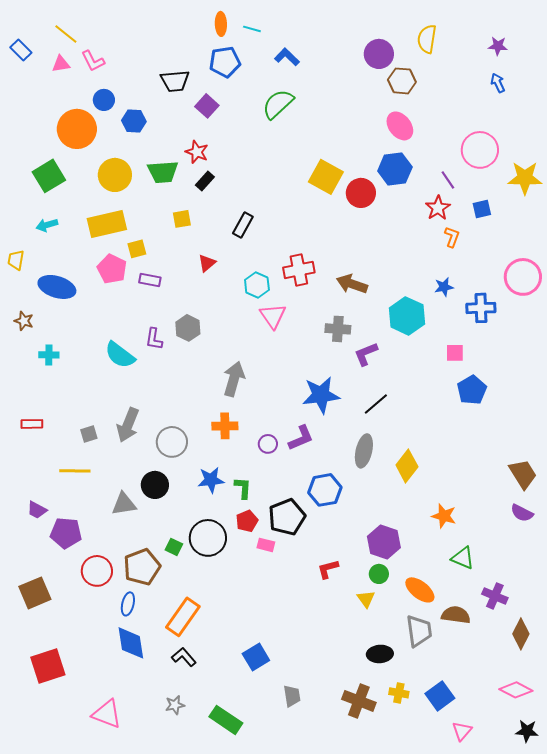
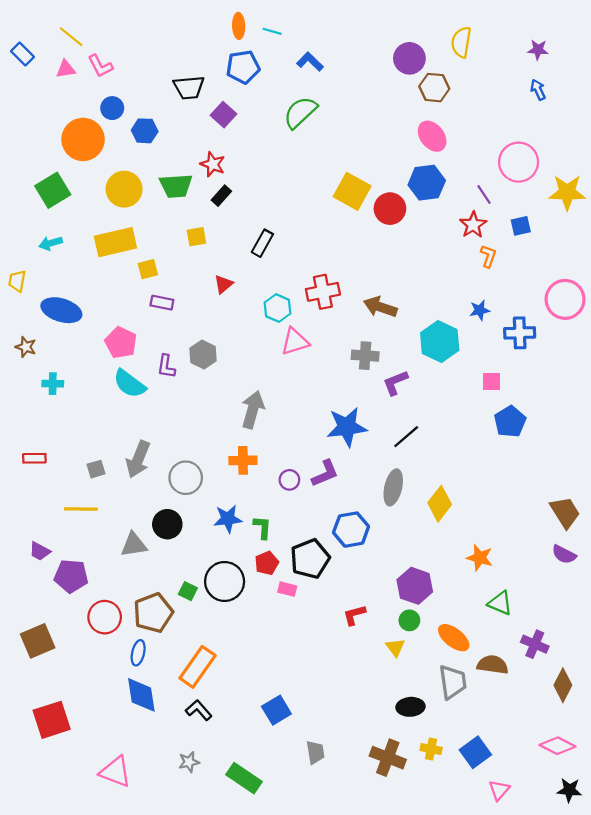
pink pentagon: (112, 269) -> (121, 343), moved
pink triangle: (273, 316) -> (295, 342), turned 48

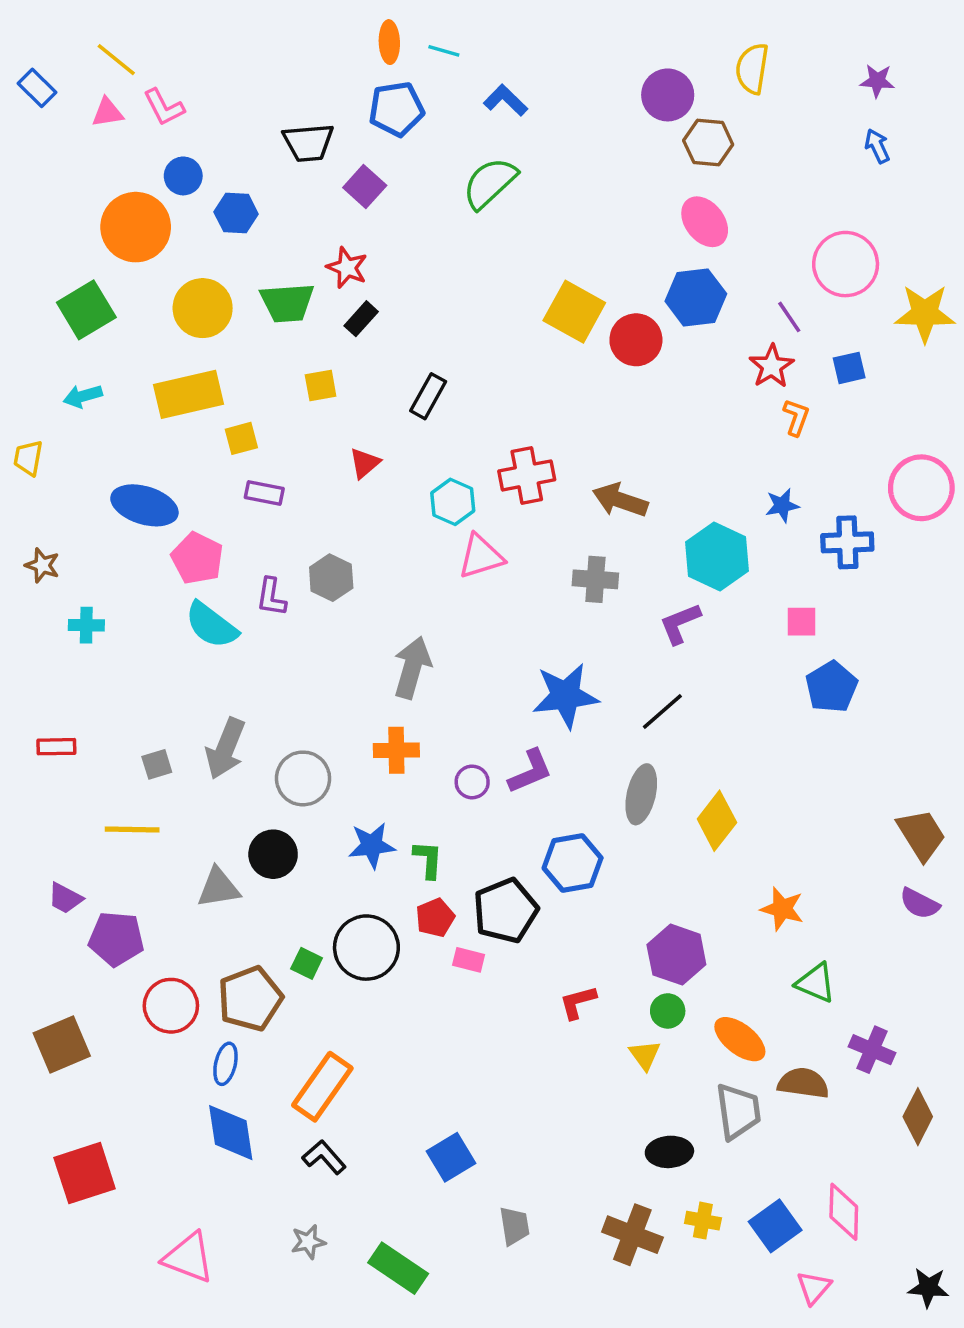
blue ellipse: (61, 310) -> (144, 505), moved
purple L-shape: (395, 383) -> (680, 623), moved
pink diamond: (557, 746) -> (844, 1212), moved, turned 64

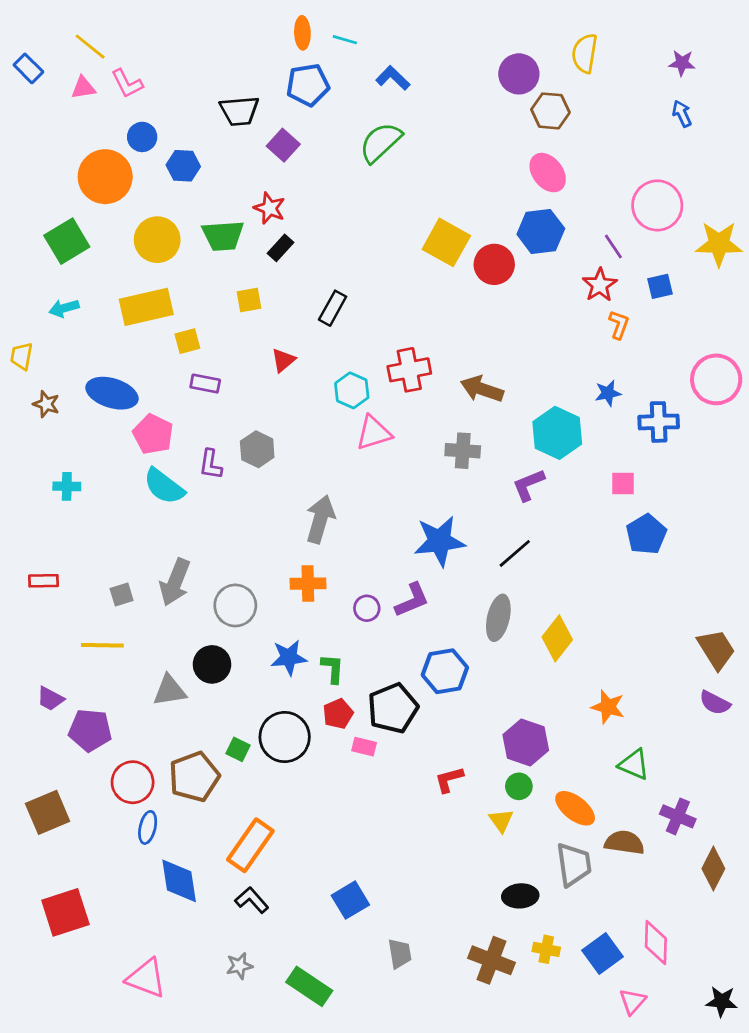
brown star: (42, 565) -> (46, 404), moved
blue ellipse: (225, 1064) -> (148, 827), moved

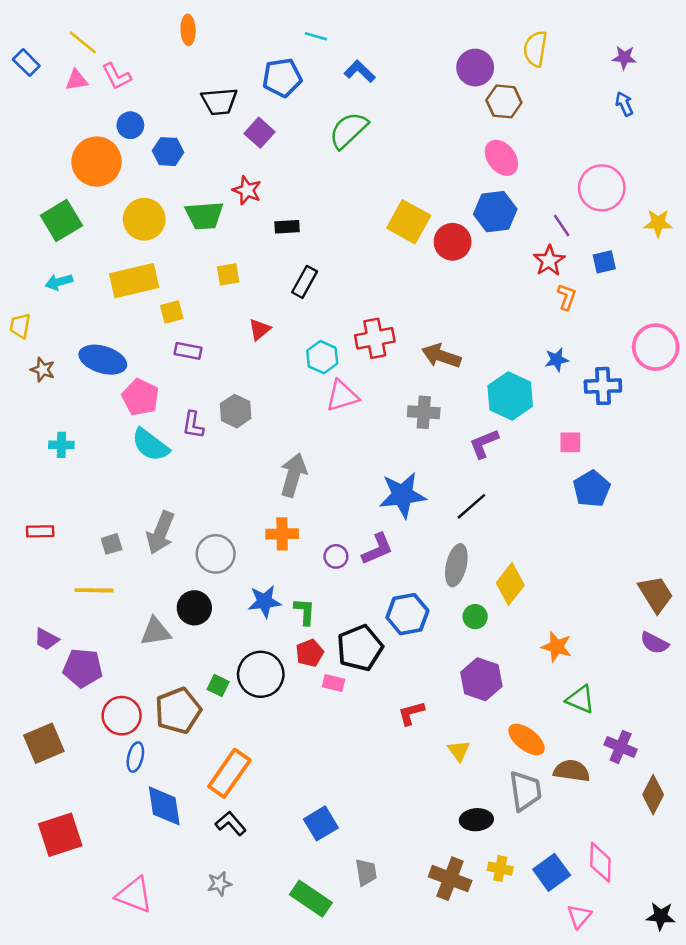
orange ellipse: (302, 33) -> (188, 30), moved
yellow star: (719, 244) -> (658, 223), size x0.7
black rectangle: (281, 248) -> (287, 227), moved, turned 45
green circle: (519, 786) -> (475, 617), moved
green rectangle: (309, 986) -> (311, 899), moved

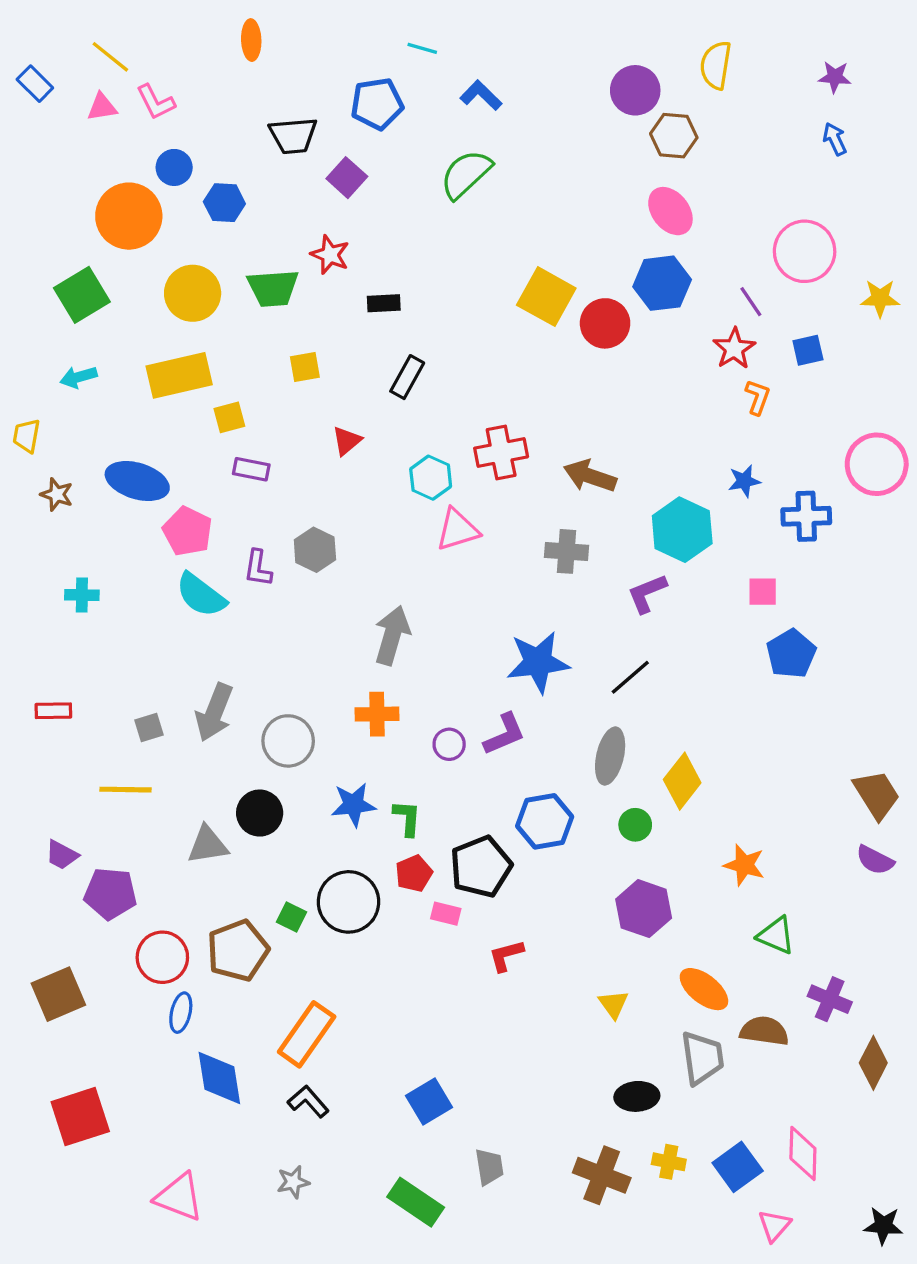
red L-shape: (411, 713) -> (506, 956), moved

